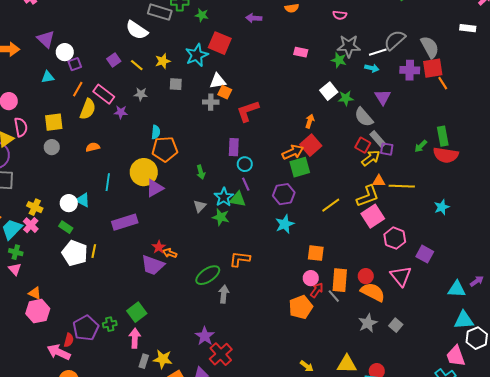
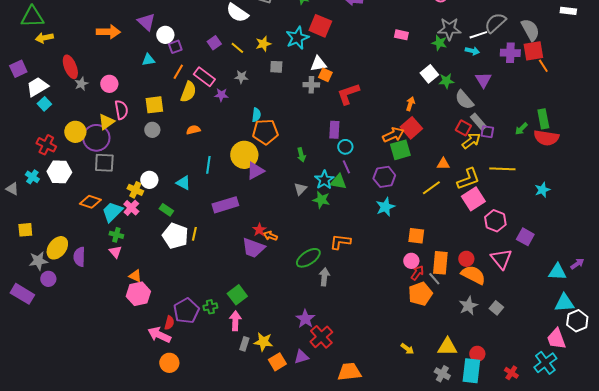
orange triangle: (379, 181) -> (443, 164), moved
white circle: (69, 203) -> (149, 180), moved
orange pentagon: (301, 307) -> (420, 294), moved

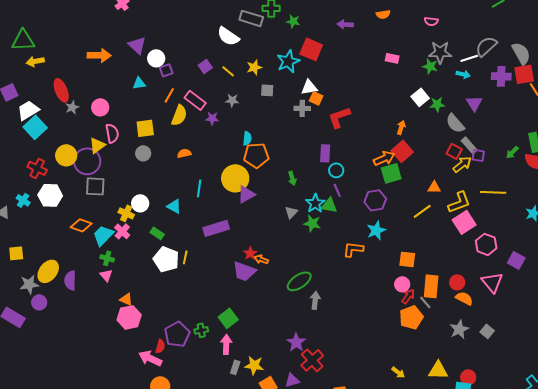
cyan square: (44, 104) -> (35, 127), size x1.6
orange L-shape: (340, 242) -> (353, 249), moved
orange semicircle: (473, 275) -> (464, 298), size x0.7

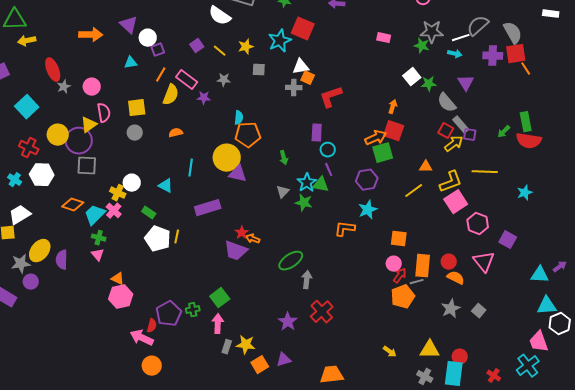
white trapezoid: (28, 110) -> (20, 215), moved
red square: (402, 151) -> (394, 131), turned -30
purple triangle: (246, 194) -> (238, 174), turned 42
gray line: (425, 302) -> (417, 282), turned -64
red cross: (312, 360) -> (322, 312), moved

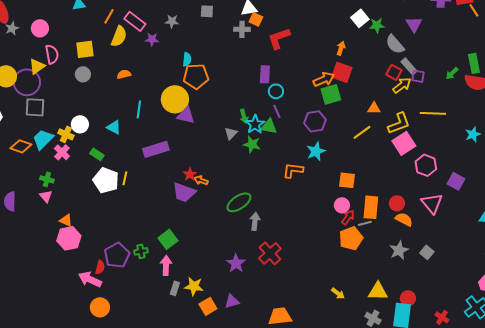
green arrow: (284, 158) -> (244, 116), moved
cyan trapezoid: (95, 215) -> (43, 139), moved

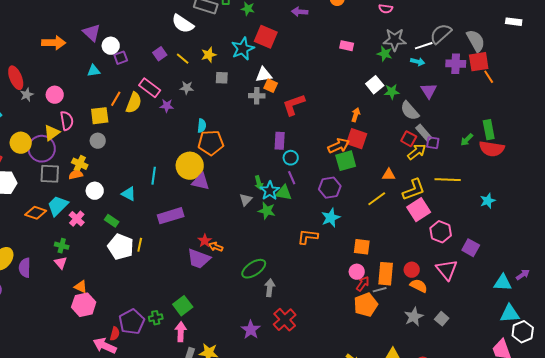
orange line: (109, 16) -> (116, 99), moved
orange semicircle: (124, 74) -> (76, 175), moved
yellow cross: (66, 134) -> (80, 164), moved

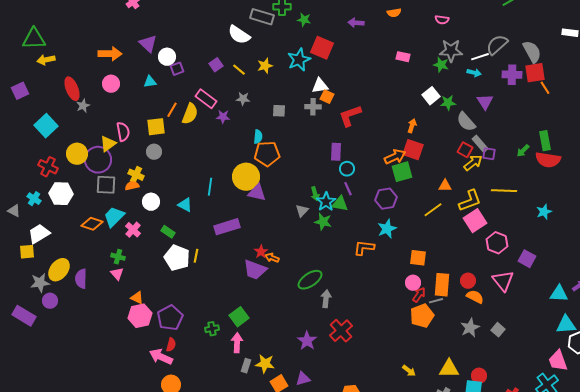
gray square: (222, 78) -> (279, 111), moved
pink circle: (55, 95) -> (111, 84), moved
purple pentagon: (132, 322) -> (170, 318), moved

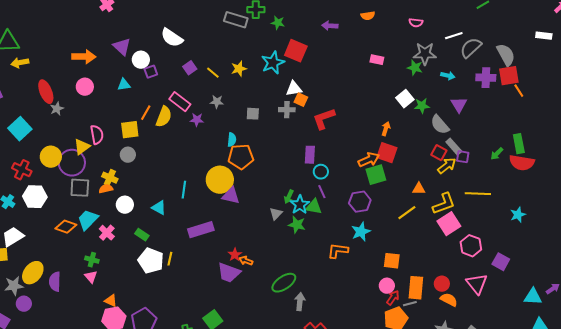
white semicircle: (239, 35) -> (172, 38), moved
white line: (480, 57) -> (454, 36), moved
green arrow: (315, 194) -> (289, 197), turned 40

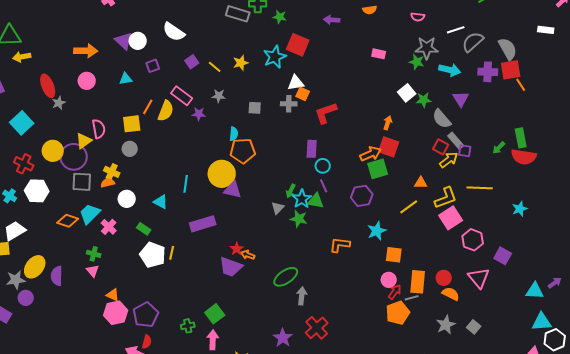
white circle: (141, 60) -> (138, 41), moved
cyan arrow: (448, 76) -> (450, 70), size x1.5
cyan star: (361, 232) -> (377, 231), moved

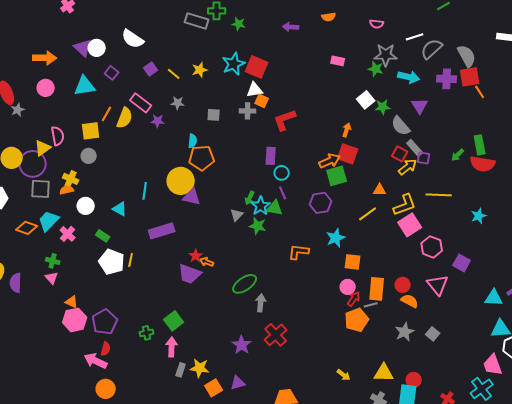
red square: (298, 45) -> (257, 67), moved
purple square: (153, 66) -> (112, 73), turned -32
cyan triangle: (126, 79) -> (85, 86), size x1.6

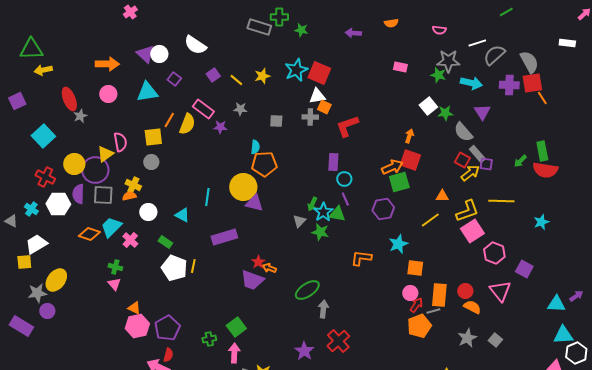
purple semicircle: (16, 283) -> (78, 194), moved

